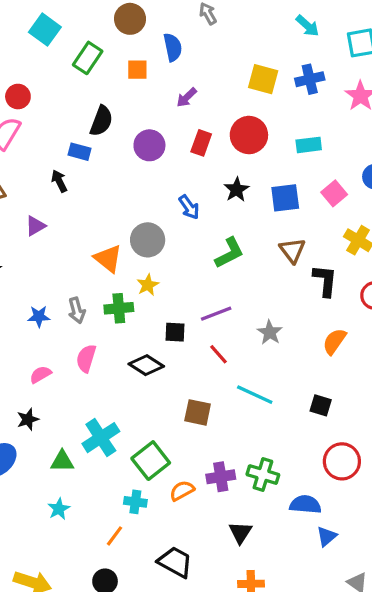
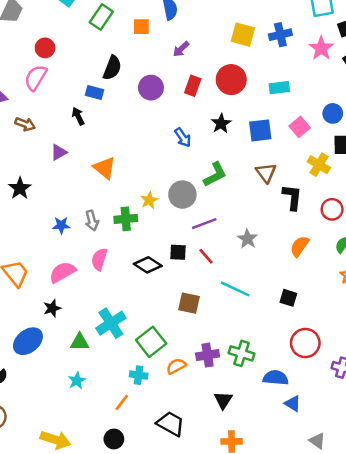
gray circle: (148, 240) -> (182, 195), moved
orange triangle: (108, 259) -> (104, 168), moved
black square: (175, 332) -> (178, 252), moved
pink semicircle: (40, 375) -> (62, 272), size x1.5
blue triangle: (327, 536) -> (293, 404), turned -48

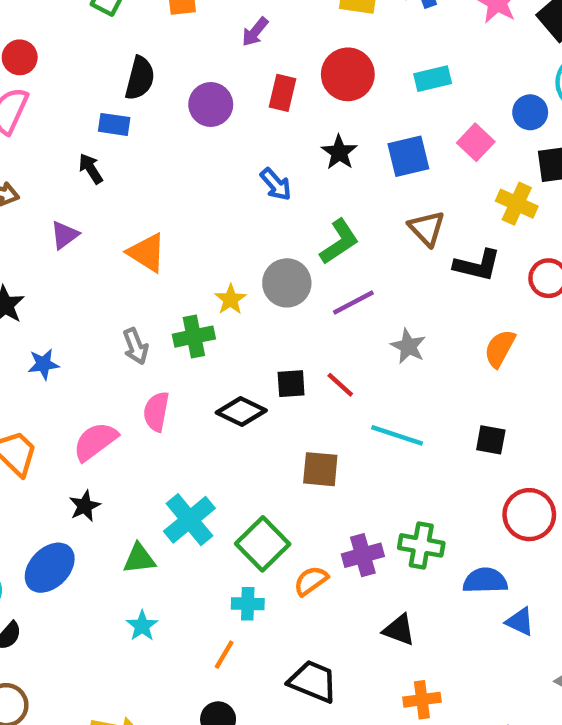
black L-shape: (292, 197) -> (477, 265), turned 104
purple line: (204, 224) -> (353, 302), moved
blue star: (61, 225) -> (43, 364), moved
black triangle: (223, 400) -> (399, 630), turned -36

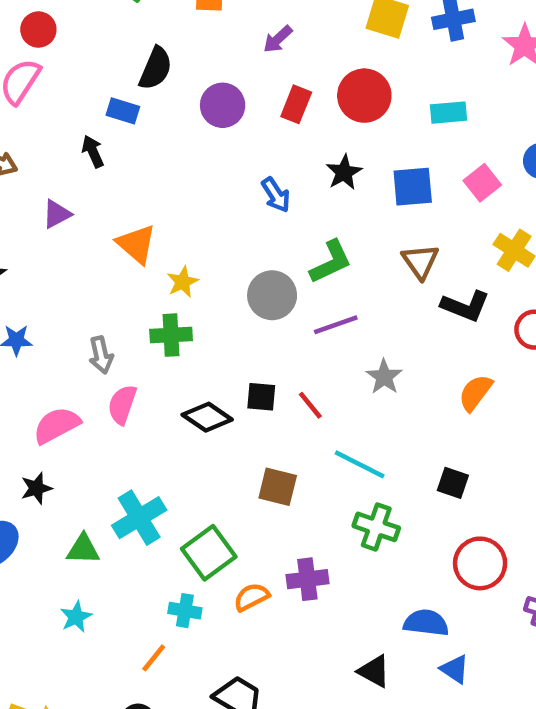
yellow star: (231, 299) -> (183, 282), moved
gray arrow: (136, 346) -> (101, 355), moved
green cross: (421, 545) -> (376, 527), moved
black triangle: (399, 630) -> (374, 671), moved

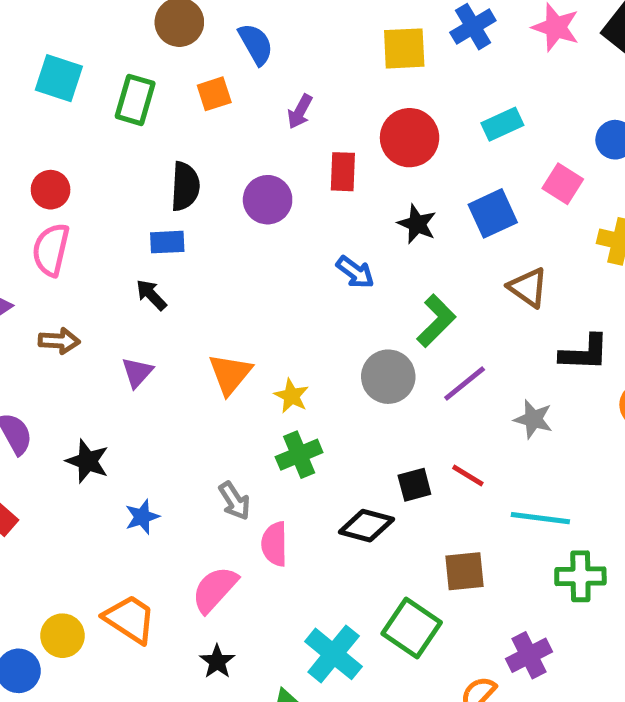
orange triangle: (136, 244) -> (230, 374), turned 48
black L-shape: (465, 306) -> (584, 353), moved
green square: (209, 553) -> (412, 628), moved

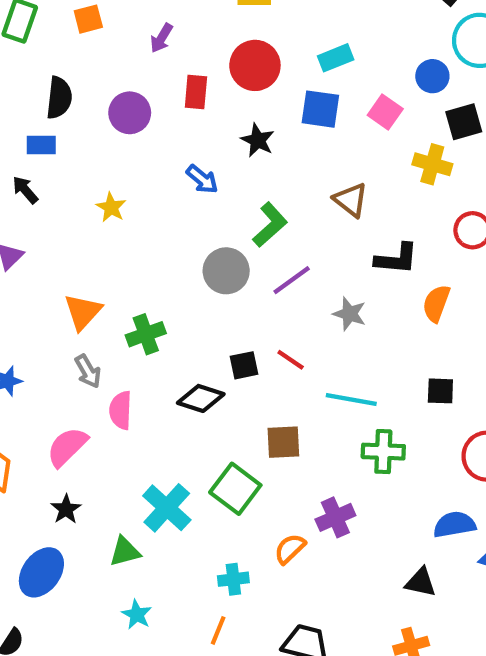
blue square: (493, 213) -> (320, 109), moved, turned 30
orange triangle: (230, 374) -> (83, 312), moved
yellow star: (291, 396) -> (111, 207), moved

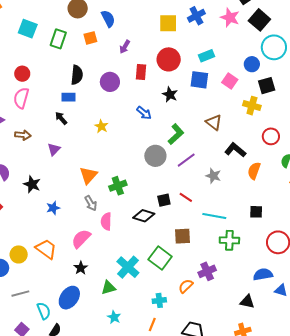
black L-shape: (396, 259) -> (235, 150), turned -145

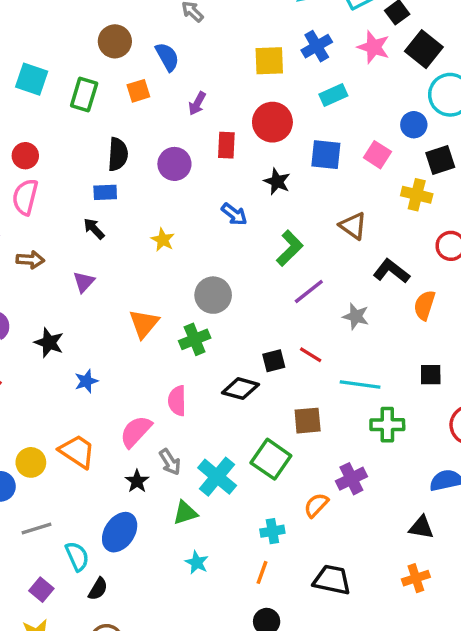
cyan rectangle: (206, 56) -> (333, 95), moved
gray circle: (155, 156) -> (213, 295), moved
gray arrow: (91, 203) -> (170, 462), moved

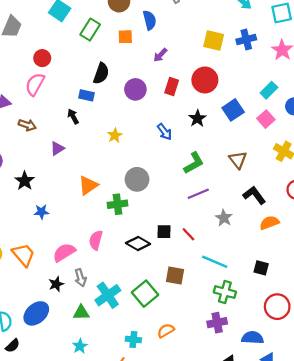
cyan rectangle: (333, 95) -> (269, 90), moved, turned -36
blue square: (326, 155) -> (233, 110), turned 35
orange semicircle: (424, 305) -> (269, 223), turned 36
purple cross: (351, 479) -> (217, 323), moved

